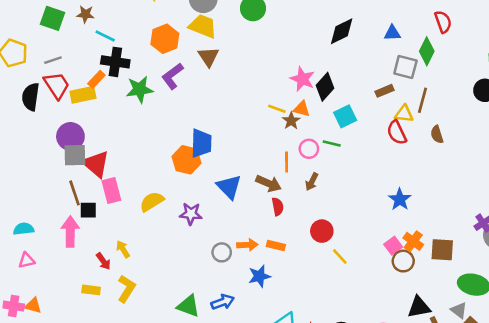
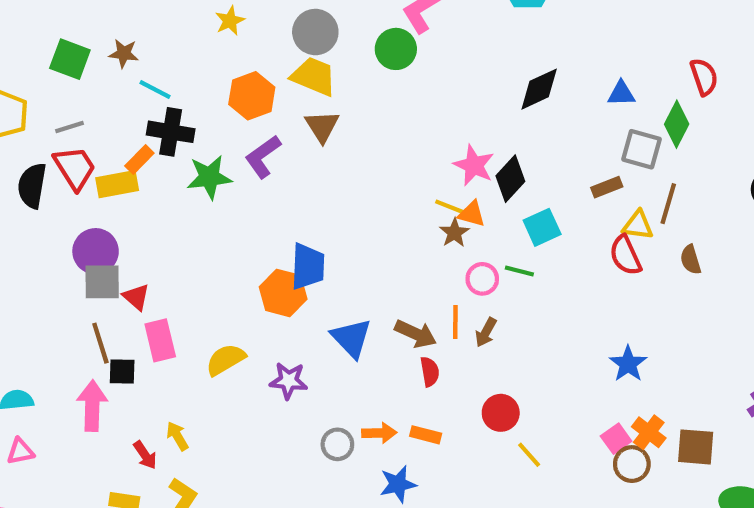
yellow line: (277, 109) -> (449, 207), moved
orange line: (287, 162) -> (455, 322), moved
red triangle: (96, 164) -> (136, 297), size x0.6

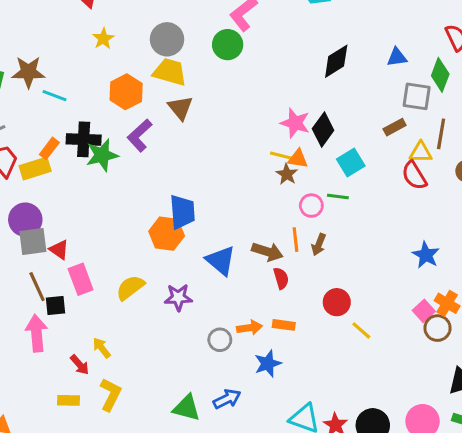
brown star: (124, 53) -> (28, 72), size x1.5
black cross: (171, 132) -> (84, 139), moved

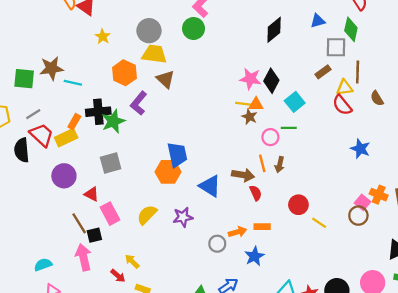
gray square: (33, 241) -> (111, 163), moved
blue star: (426, 255) -> (360, 149), moved
brown circle: (438, 328) -> (358, 216), moved

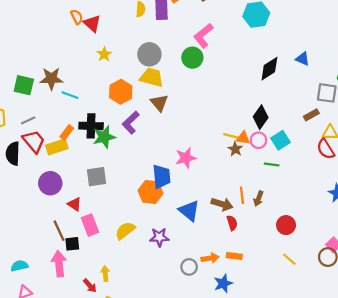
blue triangle: (318, 21) -> (303, 59), moved, turned 32
pink star: (250, 79) -> (186, 158), moved, turned -30
pink circle: (270, 137) -> (258, 140), moved
red circle: (298, 205) -> (286, 225), moved
yellow arrow: (132, 261) -> (105, 274), turned 32

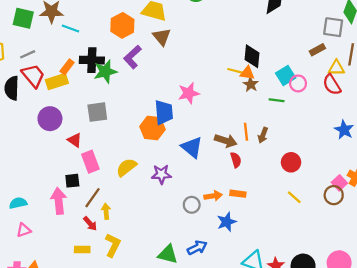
black diamond: (261, 117) -> (252, 56), moved, turned -30
pink circle: (258, 140) -> (298, 83), moved
brown star: (235, 149) -> (251, 84), moved
brown line: (59, 231) -> (93, 198), moved, turned 60

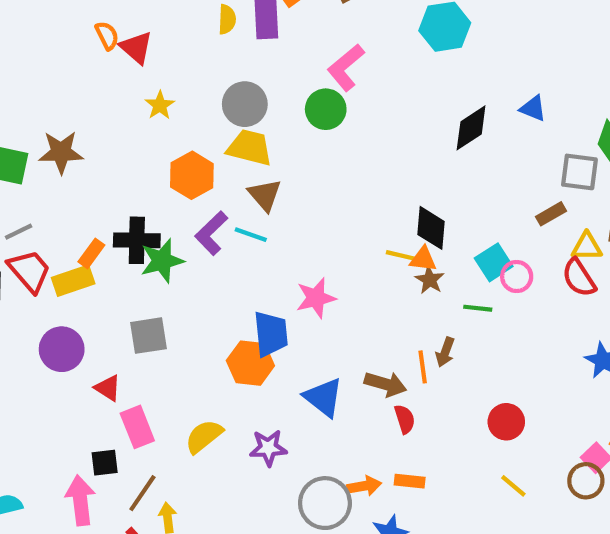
cyan line: (71, 29) -> (251, 235), moved
brown arrow: (263, 135) -> (445, 352), moved
gray circle: (192, 205) -> (325, 503), size x1.6

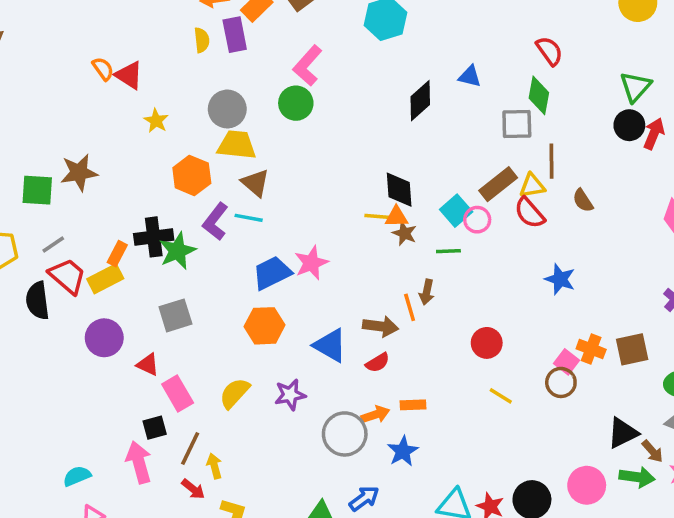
brown rectangle: (551, 214) -> (498, 184), moved, size x1.5
blue trapezoid: (271, 334) -> (272, 273), moved, turned -102
red semicircle: (405, 419) -> (378, 363), moved, turned 85

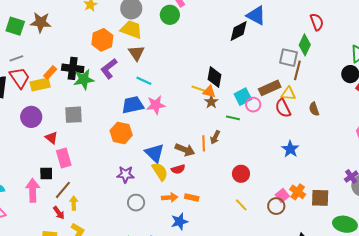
blue triangle: (470, 76) -> (256, 15), moved, size x1.5
brown line: (551, 161) -> (297, 70), moved
cyan line: (249, 218) -> (144, 81), moved
yellow semicircle: (235, 393) -> (160, 172), moved, turned 90
gray circle: (345, 434) -> (136, 203), moved, size x0.7

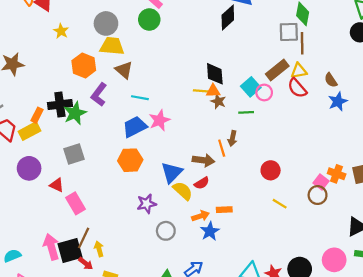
blue star: (290, 149) -> (338, 101), moved, turned 30
blue triangle: (154, 153) -> (172, 172), turned 45
black square: (46, 173) -> (70, 250), moved, size x1.6
blue star: (180, 221) -> (210, 231), moved

